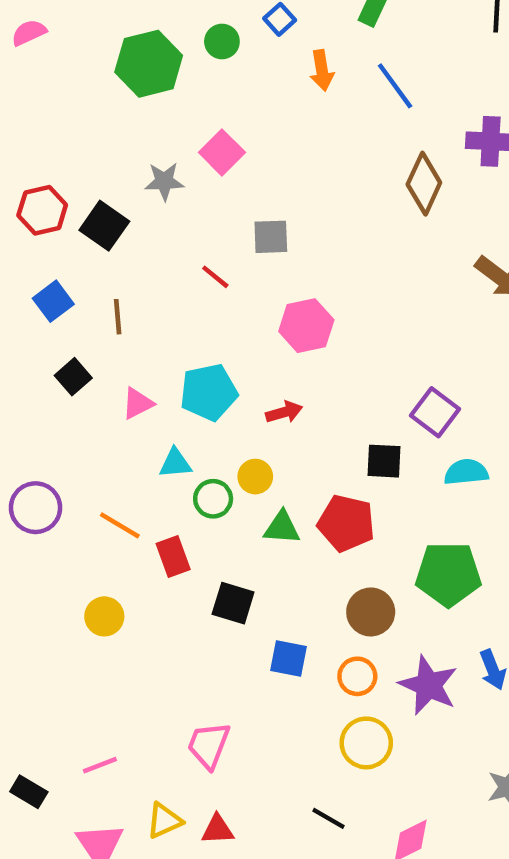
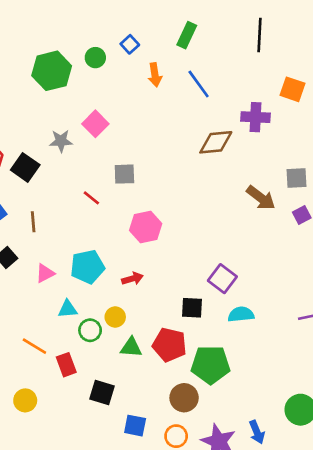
brown diamond: (424, 184) -> (216, 142), turned 60
green pentagon: (448, 574) -> (211, 365), moved

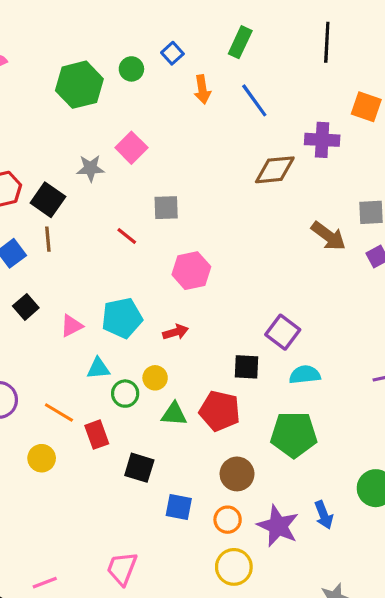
brown line: (33, 222) -> (48, 239), moved
green pentagon: (211, 365) -> (294, 435), moved
yellow circle: (25, 400) -> (42, 458), moved

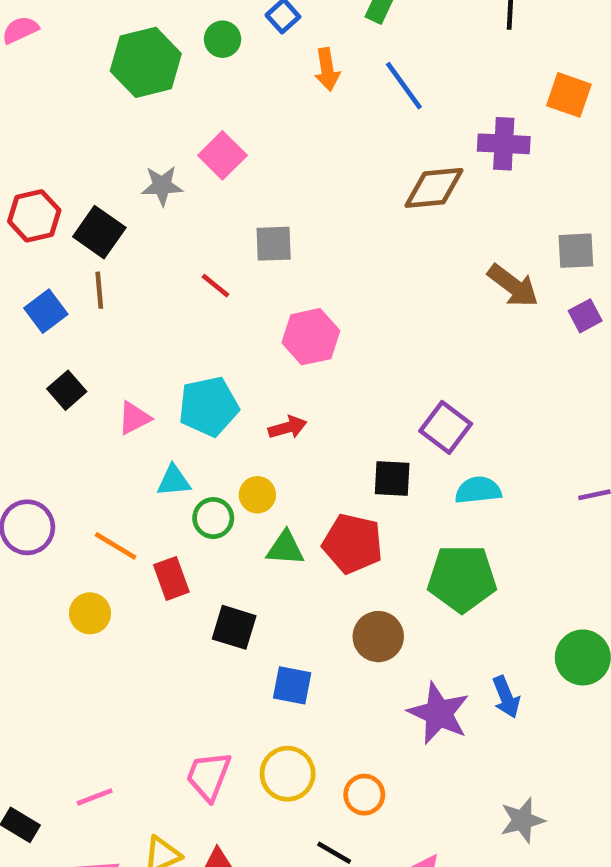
orange circle: (228, 520) -> (364, 795), moved
yellow circle: (234, 567) -> (288, 774), moved

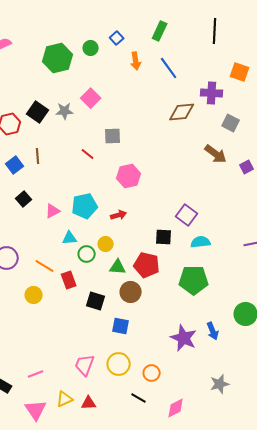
black square: (99, 232) -> (38, 112), moved
gray square: (576, 251) -> (231, 123), moved, turned 30
brown circle: (378, 637) -> (131, 292), moved

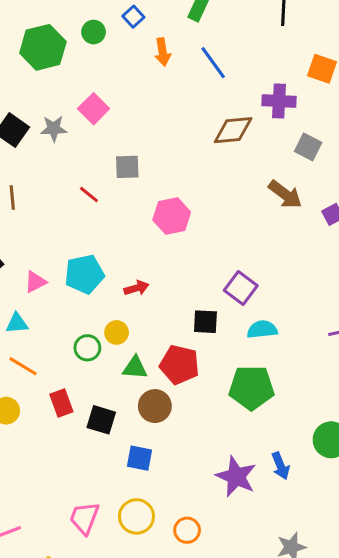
pink hexagon: (129, 176) -> (172, 216), moved
cyan triangle: (70, 238) -> (17, 323), moved
red rectangle: (69, 280) -> (61, 403), moved

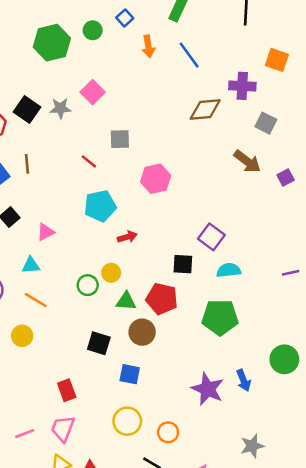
cyan pentagon: (84, 274) -> (100, 206), moved
red rectangle: (61, 403) -> (67, 390), moved
pink trapezoid: (84, 518) -> (63, 429), moved

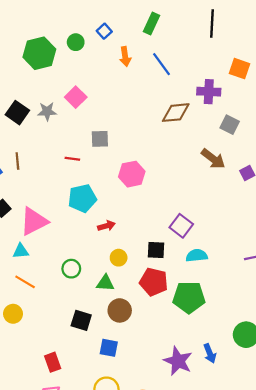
red line: (89, 161) -> (72, 159), turned -32
pink triangle: (46, 232) -> (34, 221), size x1.8
yellow circle: (111, 273) -> (119, 258), moved
red pentagon: (162, 299) -> (154, 282), moved

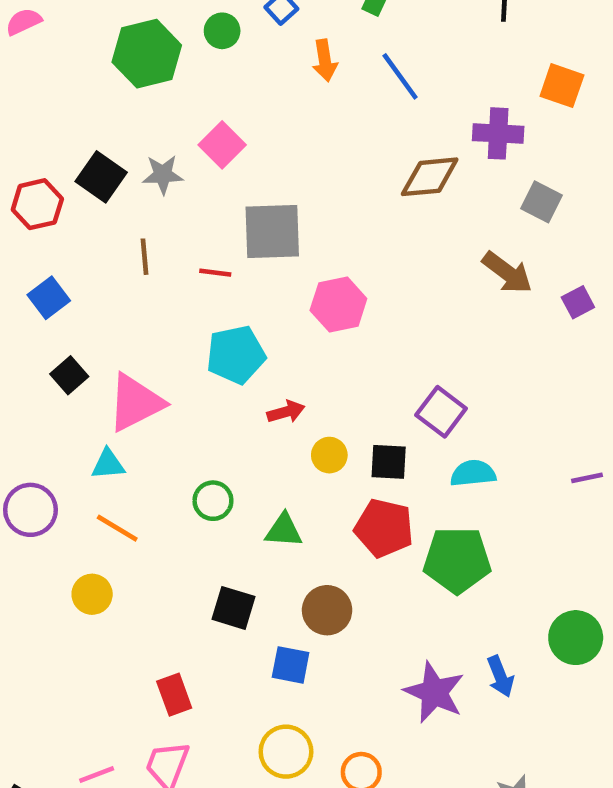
gray square: (100, 139) -> (272, 232), size x1.6
brown line: (17, 161) -> (145, 257), moved
yellow circle: (119, 258) -> (329, 455), moved
brown circle: (120, 310) -> (327, 610), moved

